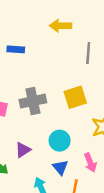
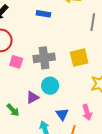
blue rectangle: (16, 49) -> (43, 14), moved
cyan circle: (60, 141) -> (50, 86), moved

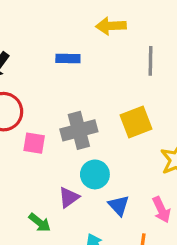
blue triangle: (62, 114) -> (119, 205), moved

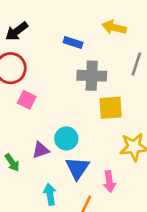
gray cross: (79, 130) -> (92, 76), moved
blue triangle: (119, 205) -> (77, 168), size x1.4

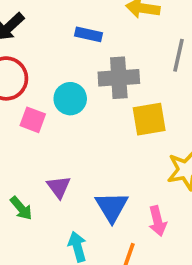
cyan circle: (66, 138) -> (70, 99), moved
purple triangle: (41, 150) -> (59, 187), turned -42

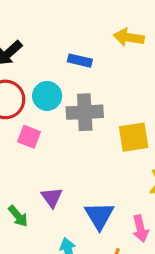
gray cross: (119, 78) -> (85, 112), moved
cyan circle: (70, 99) -> (47, 96), moved

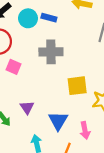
cyan circle: (47, 96) -> (28, 18), moved
yellow square: (134, 137) -> (77, 86), moved

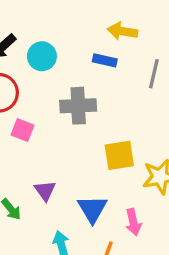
blue rectangle: (49, 18) -> (105, 60), moved

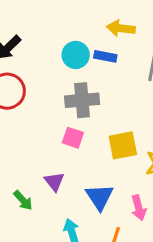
cyan circle: (42, 56) -> (76, 55), moved
pink square: (23, 130) -> (73, 138), moved

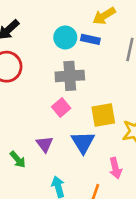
yellow arrow: (121, 28) -> (104, 16), turned -40
pink square: (73, 138) -> (61, 107), turned 30
blue triangle: (100, 197) -> (83, 142), moved

